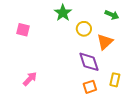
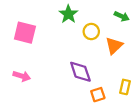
pink square: (23, 30) -> (25, 33), size x1.5
purple diamond: (89, 62) -> (80, 72), moved
pink arrow: (30, 79) -> (22, 76), moved, turned 63

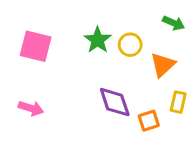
green star: (68, 14) -> (98, 40), moved
yellow rectangle: (125, 87) -> (178, 102), moved
orange square: (98, 95) -> (149, 121), moved

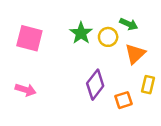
green arrow: (174, 23) -> (129, 24), moved
purple diamond: (115, 102) -> (95, 85), turned 56

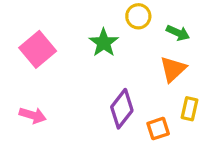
green arrow: (129, 24) -> (178, 33), moved
yellow circle: (108, 37) -> (138, 16), moved
pink square: (29, 38) -> (38, 49), turned 36

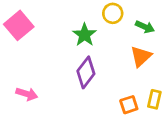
pink square: (38, 49) -> (19, 25), moved
purple diamond: (122, 109) -> (86, 72), moved
yellow rectangle: (189, 109) -> (154, 99), moved

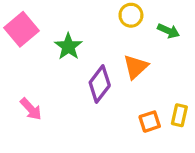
green star: (85, 35) -> (68, 46), moved
orange triangle: (141, 56) -> (136, 67), moved
pink arrow: (27, 94) -> (31, 109), turned 30

